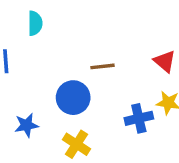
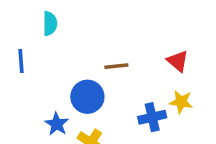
blue star: (26, 125) -> (57, 124), moved, turned -30

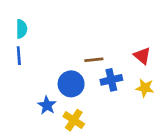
cyan semicircle: (50, 24) -> (21, 29), moved
blue cross: (152, 117) -> (111, 80), moved

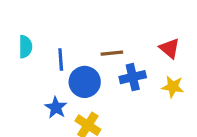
cyan semicircle: (21, 29) -> (25, 47), moved
blue line: (19, 56) -> (61, 59), moved

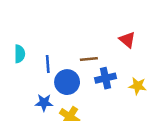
red triangle: (170, 48) -> (127, 40), moved
blue star: (56, 108) -> (44, 103), turned -30

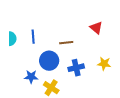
blue line: (48, 64) -> (33, 37), moved
blue cross: (105, 78) -> (76, 68), moved

